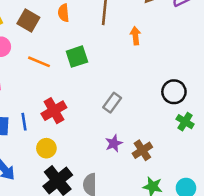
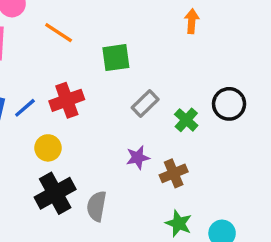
green square: (77, 57) -> (116, 58), moved
blue line: (24, 122) -> (25, 108), turned 48
green cross: (185, 122) -> (186, 120), moved

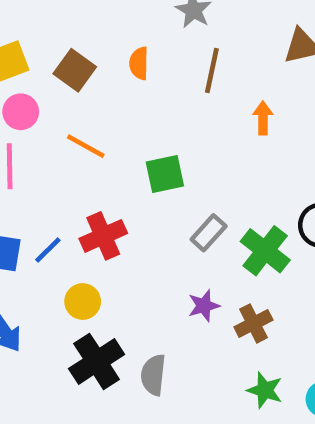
green cross: (186, 120) -> (265, 251), size x1.5

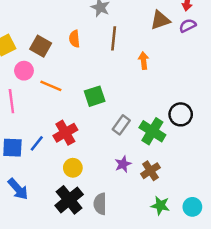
pink circle: (21, 112) -> (24, 71), moved
yellow circle: (83, 301) -> (73, 168), moved

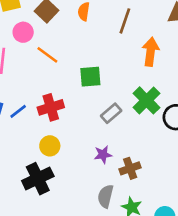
orange arrow: (144, 61) -> (150, 52), size x1.5
green cross: (152, 131) -> (147, 100), moved
gray semicircle: (100, 204) -> (105, 196), moved

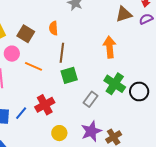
brown line: (125, 21) -> (62, 53), moved
yellow circle: (50, 146) -> (59, 133), moved
purple star: (103, 155) -> (91, 131), size x1.5

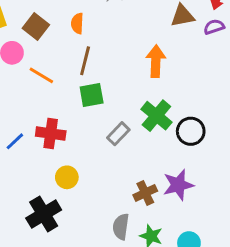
red cross: (45, 105) -> (51, 133), turned 30
purple star: (91, 131) -> (178, 185), moved

